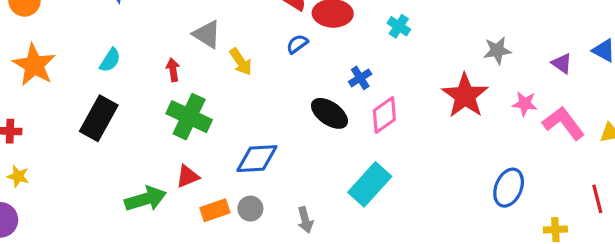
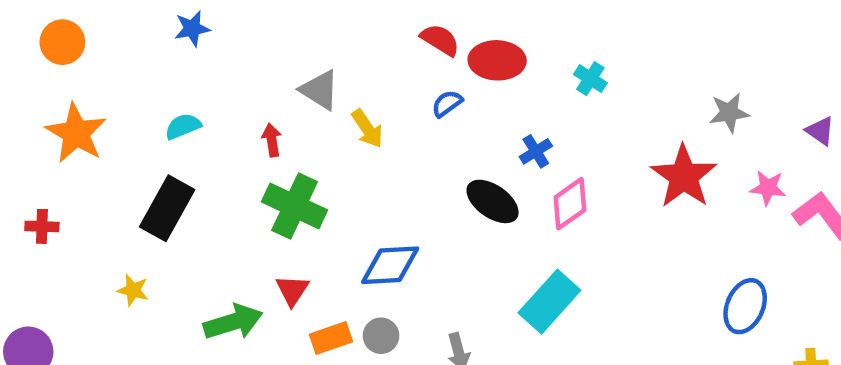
cyan semicircle: (110, 60) -> (183, 126), turned -145
yellow star: (18, 176) -> (133, 290), moved
red triangle: (187, 176) -> (292, 290), turned -35

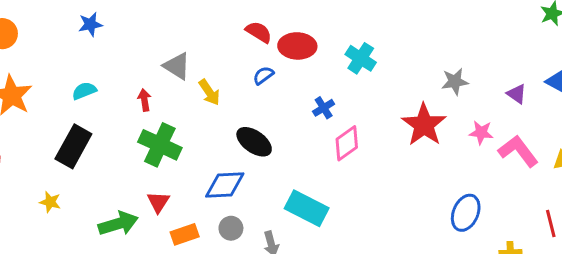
cyan cross: (590, 79) -> (361, 58), size x1.4
black ellipse: (493, 201) -> (254, 142), moved
cyan rectangle: (549, 302) -> (307, 208), moved, turned 75
gray circle: (381, 336) -> (231, 228), moved

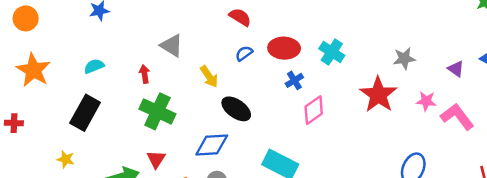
red ellipse: (297, 46) -> (284, 48), moved
cyan cross: (361, 58) -> (332, 52), moved
yellow arrow: (209, 92) -> (209, 77), moved

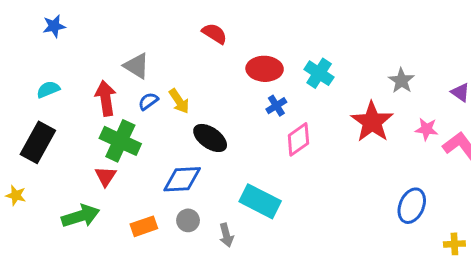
blue semicircle: (244, 53) -> (148, 101), moved
gray star: (404, 58) -> (401, 81), turned -30
red arrow: (144, 74) -> (106, 98), size x1.6
red triangle: (156, 159) -> (106, 176), moved

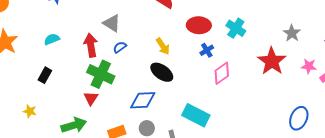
yellow arrow: (179, 101) -> (163, 46), moved
black rectangle: (38, 142) -> (45, 75), size x0.6

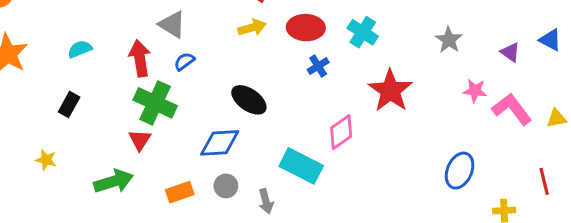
yellow arrow: (163, 46) -> (252, 28), moved, turned -72
red star: (272, 61) -> (390, 91), moved
pink diamond: (222, 73) -> (341, 132), moved

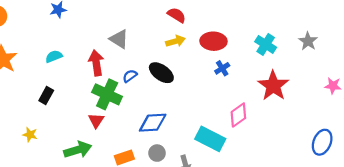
cyan cross: (363, 32) -> (266, 44), moved
gray star: (449, 40) -> (308, 41), moved
blue semicircle: (184, 61) -> (130, 76), moved
black ellipse: (249, 100) -> (161, 73), moved

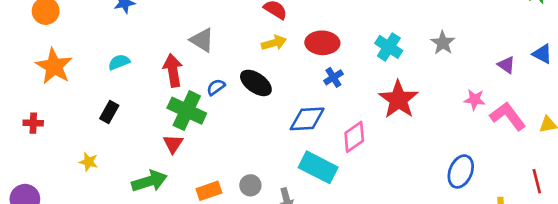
blue diamond: (153, 123) -> (307, 119), moved

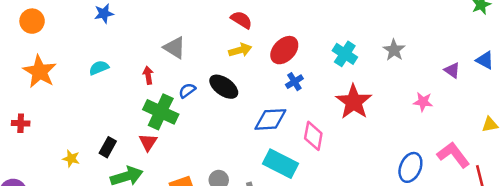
red ellipse: (322, 43) -> (284, 50), turned -48
red arrow: (173, 70) -> (148, 75), size x0.6
black rectangle: (109, 112) -> (108, 147), moved
pink L-shape: (508, 116) -> (453, 155), moved
pink diamond: (354, 137) -> (313, 136), turned -44

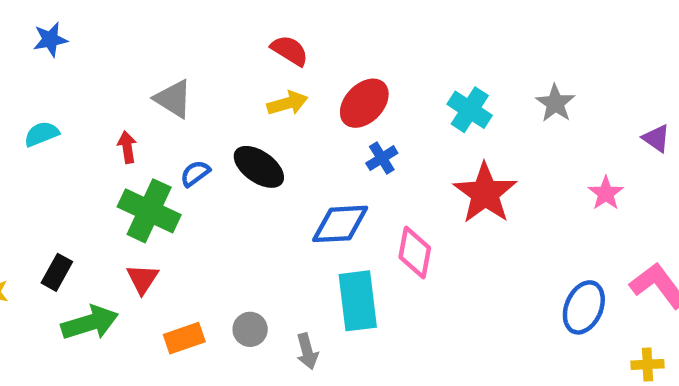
pink star: (423, 102) -> (606, 193), turned 30
red triangle: (148, 142) -> (143, 279), moved
cyan rectangle: (281, 164) -> (358, 301), turned 56

